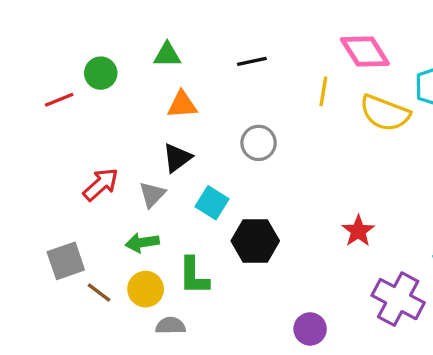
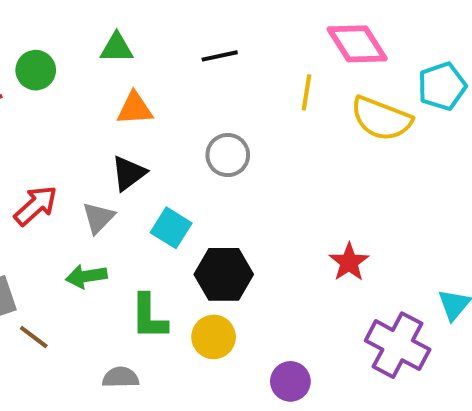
yellow circle: (146, 289) -> (214, 337), moved

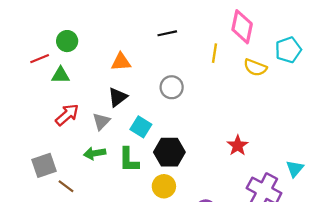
pink diamond: (357, 44) -> (242, 27), turned 44
green triangle: (117, 48) -> (61, 75), moved
yellow semicircle: (381, 119) -> (255, 67), size x0.7
green L-shape: (149, 317) -> (129, 160), moved

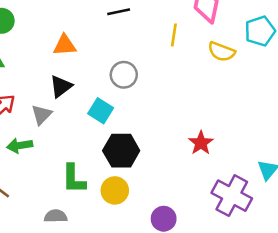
cyan square: (141, 127) -> (101, 111), moved
green arrow: (95, 153) -> (20, 145), moved
green L-shape: (129, 160) -> (74, 179), moved

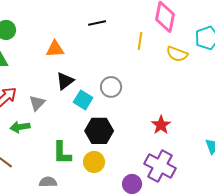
gray circle: (124, 75) -> (111, 87), moved
black triangle: (61, 86) -> (65, 81), moved
purple cross: (232, 196) -> (160, 166), moved

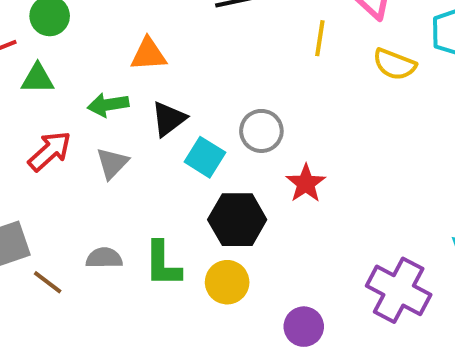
red star: (161, 125) -> (306, 183), moved
green arrow: (20, 127) -> (108, 105), moved
purple cross: (160, 166) -> (399, 290), moved
gray semicircle: (48, 182) -> (104, 258), moved

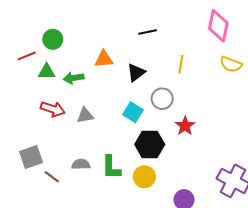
yellow line: (320, 38) -> (181, 64), moved
green arrow: (108, 105) -> (74, 78), moved
black triangle: (169, 119) -> (136, 73), moved
red arrow: (50, 151) -> (53, 109), turned 60
gray triangle: (112, 163) -> (85, 115), turned 36

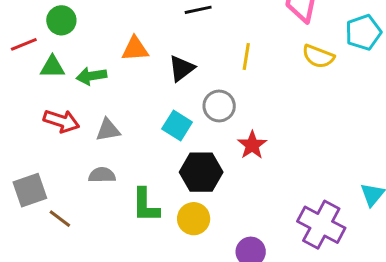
gray semicircle: (81, 164) -> (102, 175), moved

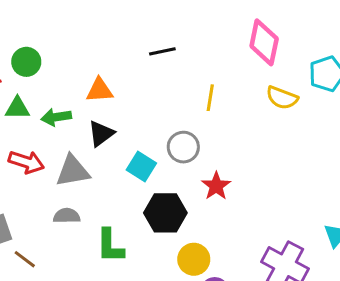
black triangle: (182, 68) -> (101, 134), moved
gray triangle: (108, 130) -> (73, 171), size x1.4
yellow circle: (194, 219) -> (194, 259), moved

